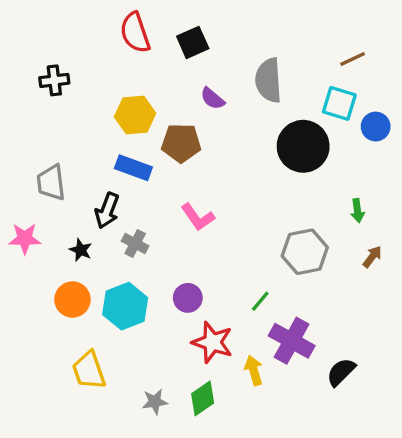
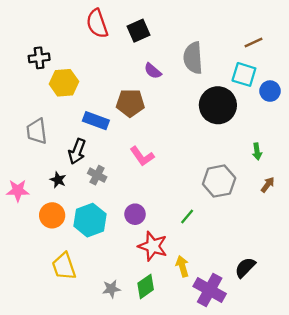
yellow hexagon: (135, 115) -> (64, 83), moved
pink star: (25, 239) -> (18, 191), moved
purple cross: (292, 341) -> (210, 290), moved

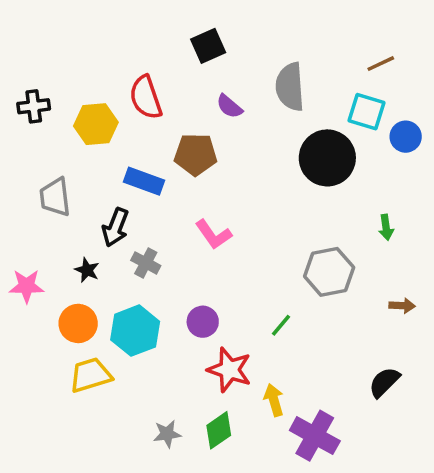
red semicircle: (97, 24) -> (146, 97), moved
black cross: (39, 58) -> (34, 106), moved
brown arrow: (268, 185) -> (402, 306), moved, turned 56
yellow trapezoid: (64, 266) -> (91, 375), moved, turned 92
black semicircle: (245, 267) -> (384, 382), moved

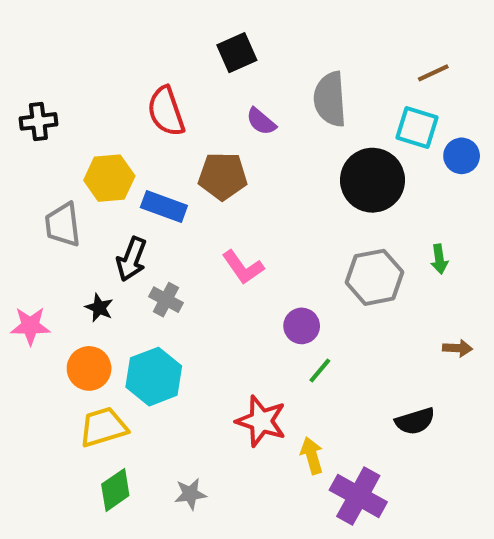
yellow hexagon: (96, 124) -> (109, 178), moved
gray hexagon: (329, 272) -> (375, 277), moved
purple circle: (203, 322) -> (302, 326), moved
black semicircle: (384, 382) -> (415, 421), moved, turned -152
green diamond: (219, 430) -> (115, 490), moved

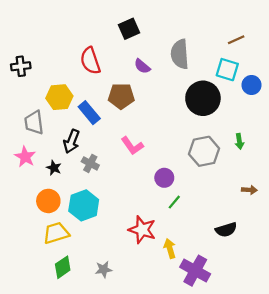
blue rectangle: (164, 206) -> (89, 113), turned 30
pink star: (30, 326) -> (25, 157), moved, turned 30

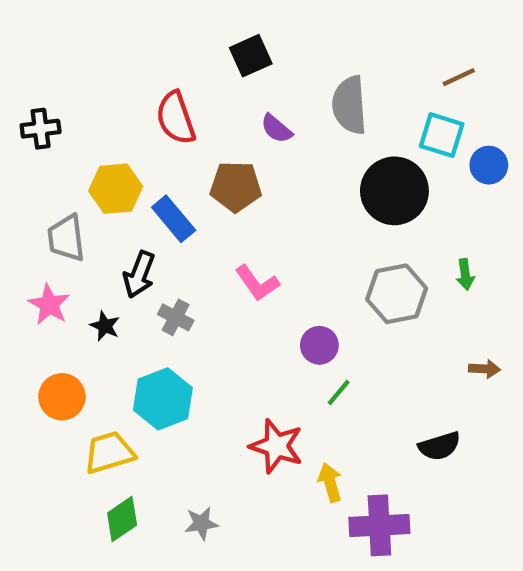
orange circle: (48, 201) -> (62, 397), moved
purple cross: (195, 271) -> (379, 525), turned -32

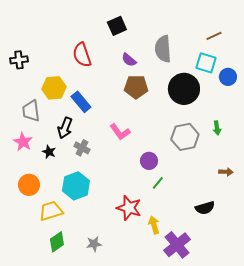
brown pentagon: (236, 187) -> (136, 87), moved
purple cross: (379, 525) -> (177, 245), turned -36

